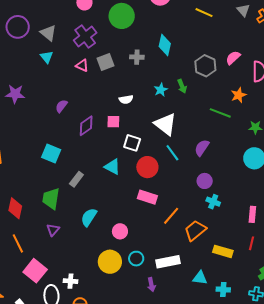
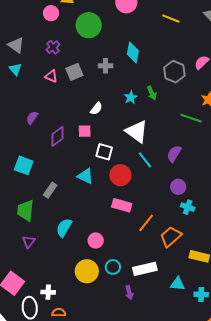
purple cross: (85, 37) -> (53, 47), size x0.6
white semicircle: (126, 99) -> (96, 108), turned -40

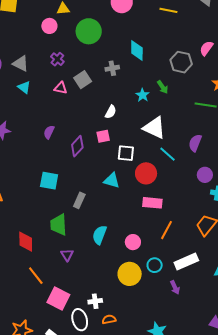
orange line: (146, 223) -> (167, 230), moved

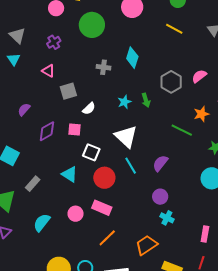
gray square: (83, 80) -> (68, 91), moved
pink circle: (133, 242) -> (76, 214), moved

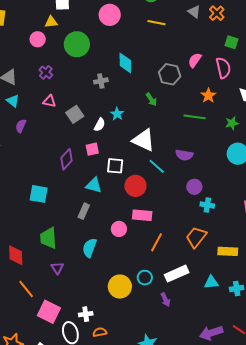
cyan star: (124, 102) -> (117, 114), moved
purple semicircle: (24, 109) -> (21, 126), moved
purple semicircle: (160, 163) -> (184, 155), turned -102
cyan triangle: (70, 174) -> (94, 185), moved
gray rectangle: (33, 184) -> (84, 211), moved

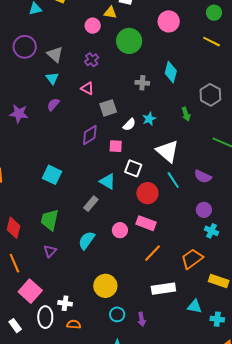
purple diamond: (67, 159) -> (90, 135), moved
cyan circle: (145, 278) -> (117, 314), moved
purple arrow: (165, 300) -> (142, 319), moved

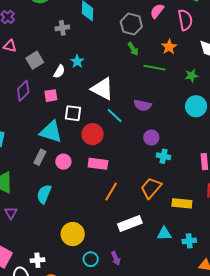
green arrow: (186, 114) -> (133, 49), moved
cyan triangle: (108, 181) -> (51, 132), size x1.4
pink circle: (120, 230) -> (63, 162), moved

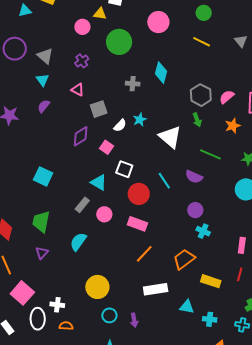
pink semicircle: (157, 11) -> (227, 97), moved
green line: (154, 68) -> (210, 154), moved
white triangle: (102, 89) -> (170, 137), moved
pink square: (51, 96) -> (107, 147), turned 32
cyan triangle: (51, 132) -> (99, 183), size x0.7

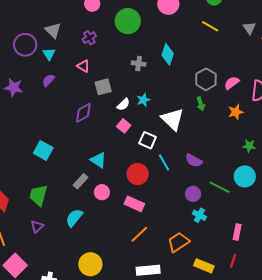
purple circle: (15, 49) -> (25, 45), moved
pink square: (107, 147) -> (124, 126), moved
green line: (210, 154) -> (220, 187), moved
white square: (124, 169) -> (148, 140), moved

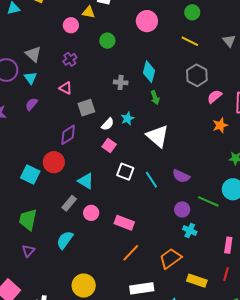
green circle: (128, 21) -> (107, 41), size x0.6
gray hexagon: (206, 79) -> (197, 75), moved
green arrow: (201, 104) -> (155, 98), moved
white square: (148, 140) -> (125, 172), moved
red circle: (138, 174) -> (54, 162), moved

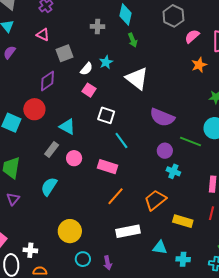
purple semicircle: (181, 176) -> (162, 117), size x1.4
cyan line: (151, 180) -> (121, 141), moved

